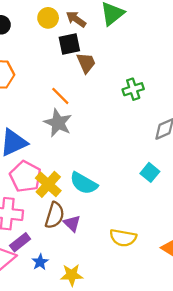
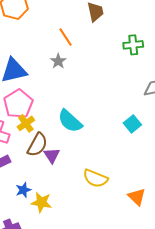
gray star: (58, 123) -> (58, 61), size x0.6
yellow cross: (48, 184) -> (26, 123), moved, size x0.7
blue star: (40, 262) -> (23, 190), moved

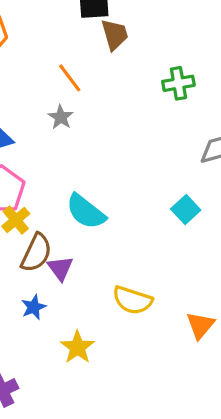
blue star: (23, 190) -> (34, 307), moved
orange triangle: (137, 197) -> (200, 325), turned 30
yellow star: (41, 202) -> (77, 347), moved, turned 30

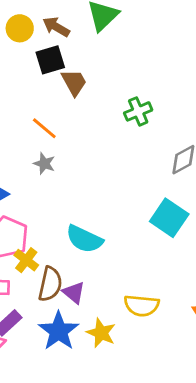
cyan square: (186, 210) -> (169, 218), size x1.5
blue star: (34, 307) -> (59, 331), size x1.8
yellow star: (77, 347) -> (101, 333), moved

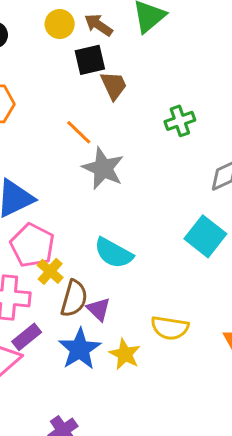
gray star: (44, 164) -> (103, 168), moved, size x1.8

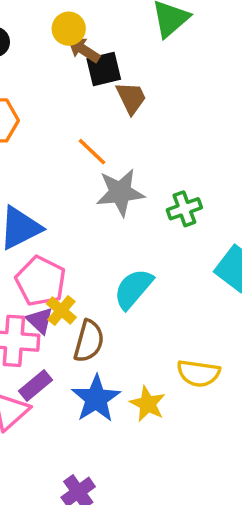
brown arrow: (99, 25) -> (84, 50), moved
green cross: (180, 121) -> (184, 209), moved
gray star: (103, 168) -> (120, 192), turned -30
cyan semicircle: (114, 253) -> (133, 289), turned 102
purple triangle: (99, 309) -> (40, 320), moved

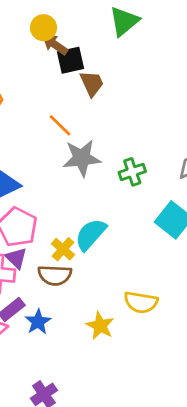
yellow cross: (61, 311) -> (63, 249), moved
brown semicircle: (89, 341) -> (55, 275), turned 76
blue star: (96, 399) -> (38, 322), moved, size x0.7

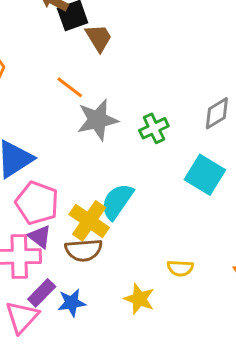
yellow cross: (63, 249) -> (89, 221), size x1.5
yellow semicircle: (141, 302) -> (180, 268), size x0.7
blue star: (38, 322) -> (72, 303), turned 30

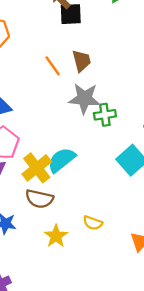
brown trapezoid: (99, 38) -> (82, 61), moved
gray star: (97, 120) -> (84, 98), moved
brown semicircle: (84, 250) -> (39, 199), moved

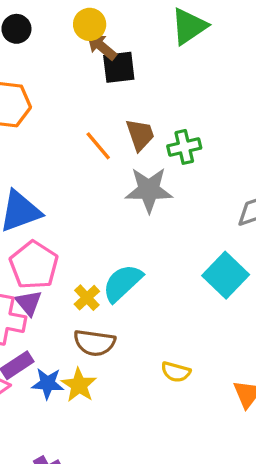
green cross: (105, 115) -> (184, 147), moved
yellow cross: (37, 168) -> (87, 298), size x0.6
yellow star: (56, 236) -> (79, 385), moved

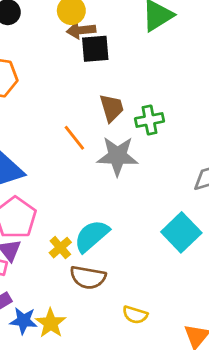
brown arrow: (102, 47) -> (81, 30), turned -48
orange line: (98, 146) -> (74, 138), moved
brown semicircle: (94, 343) -> (88, 277), moved

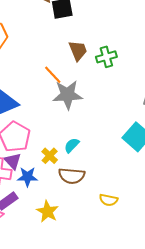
gray star: (117, 156) -> (67, 95), moved
cyan semicircle: (92, 236) -> (72, 145), size x0.6
blue star: (23, 321) -> (27, 177), moved

